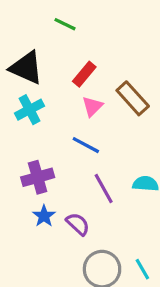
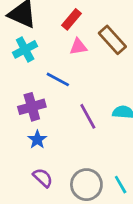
pink triangle: (92, 106) -> (78, 47), turned 36
blue line: (86, 145) -> (58, 79), moved
purple semicircle: (78, 224) -> (43, 178), moved

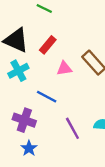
red rectangle: (71, 19) -> (48, 45), moved
purple cross: (32, 107) -> (24, 120), turned 35

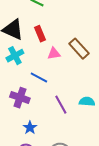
red rectangle: (48, 45) -> (40, 34), turned -63
blue star: (29, 148) -> (30, 128), moved

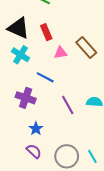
cyan cross: (15, 56) -> (21, 55), turned -30

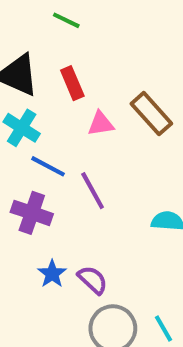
blue line: (45, 77) -> (48, 166), moved
purple line: (68, 105) -> (93, 191), moved
purple semicircle: (34, 151) -> (93, 280), moved

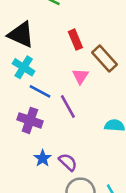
red rectangle: (72, 83) -> (75, 40), moved
pink triangle: (101, 124) -> (80, 76), moved, turned -48

